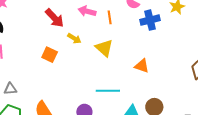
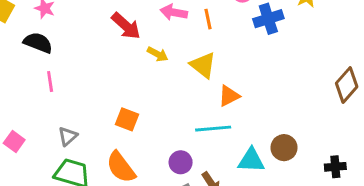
orange square: (50, 55) -> (127, 119), moved
orange triangle: (142, 66) -> (229, 96), moved, turned -42
gray triangle: (10, 89) -> (68, 136), turned -32

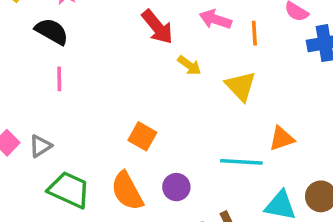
orange triangle: (229, 96) -> (282, 139), moved
gray triangle: (68, 136) -> (40, 146), moved
purple circle: (181, 162) -> (176, 187), moved

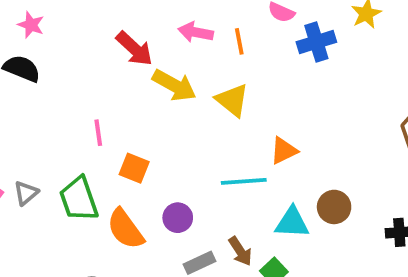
yellow arrow: (189, 65) -> (174, 85), size x1.6
pink line: (59, 79) -> (98, 133), moved
green trapezoid: (69, 190) -> (79, 199), moved, turned -126

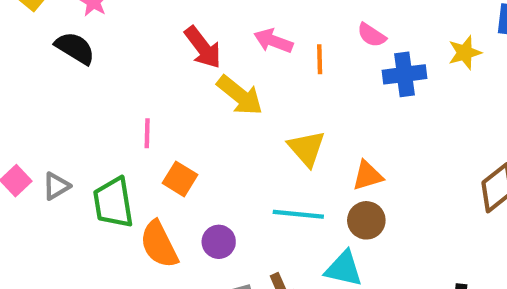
yellow triangle: (232, 100) -> (307, 148), moved
orange triangle: (284, 151) -> (368, 176), moved
brown circle: (334, 207) -> (366, 220), moved

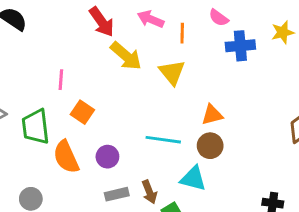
yellow triangle: (307, 148) -> (172, 72), moved

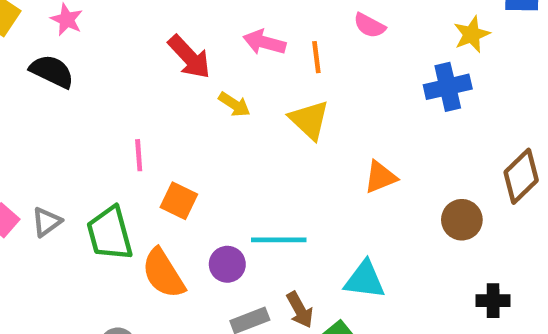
blue cross: (240, 46) -> (448, 87), moved
yellow arrow: (126, 56) -> (234, 104), size x0.6
cyan line: (163, 140) -> (279, 240), moved
brown circle: (210, 146) -> (462, 220), moved

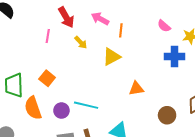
pink semicircle: (369, 26) -> (164, 26), moved
yellow triangle: (309, 120) -> (111, 57), turned 36
pink line: (139, 155) -> (48, 36), moved

